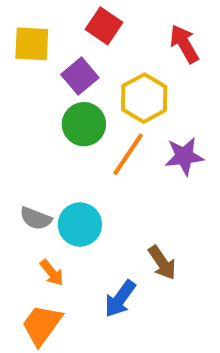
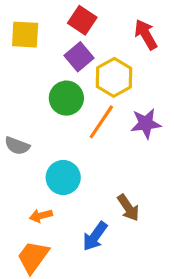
purple square: (80, 76) -> (79, 57), moved
gray semicircle: (36, 218) -> (17, 146), moved
orange arrow: (52, 273) -> (41, 216), turned 115

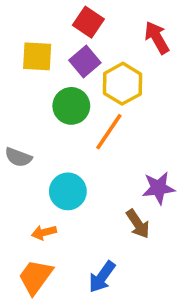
yellow square: (25, 35) -> (37, 56), moved
purple star: (146, 123) -> (158, 188), moved
blue arrow: (95, 236) -> (102, 277), moved

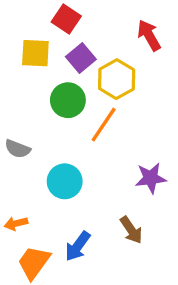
red square: (88, 22) -> (66, 19), moved
brown arrow: (138, 224) -> (131, 230), moved
orange arrow: (44, 232) -> (16, 224), moved
blue arrow: (102, 277) -> (78, 246), moved

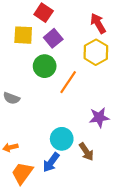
yellow hexagon: (117, 79) -> (96, 52), moved
cyan circle: (65, 181) -> (62, 139), moved

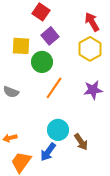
yellow square: (23, 35) -> (21, 46), moved
orange line: (68, 82) -> (54, 88), moved
purple star: (99, 117) -> (93, 90), moved

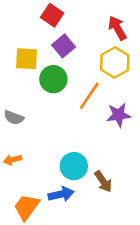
orange line: (54, 88) -> (89, 96), moved
orange arrow: (10, 138) -> (12, 160), moved
blue arrow: (48, 152) -> (61, 194), turned -138

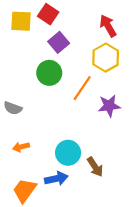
yellow square: (27, 59) -> (21, 21), moved
orange arrow: (12, 160) -> (21, 147), moved

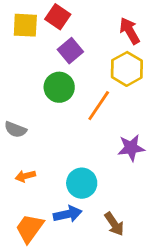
purple star: (109, 106) -> (131, 148), moved
brown arrow: (95, 167) -> (114, 224), moved

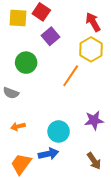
green circle: (59, 87) -> (26, 63), moved
purple star: (131, 148) -> (94, 120), moved
brown arrow: (114, 224) -> (94, 161), moved

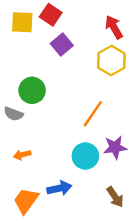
green circle: (26, 63) -> (32, 90), moved
orange line: (71, 76) -> (93, 114), moved
cyan circle: (59, 131) -> (85, 156), moved

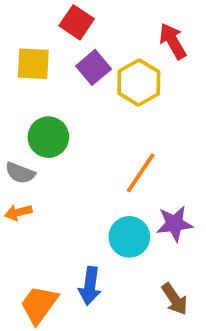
yellow square: (22, 22) -> (33, 64), moved
yellow hexagon: (111, 61) -> (139, 83), moved
orange arrow: (22, 155) -> (18, 212), moved
blue arrow: (59, 188) -> (90, 286), turned 110

